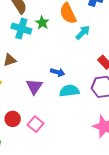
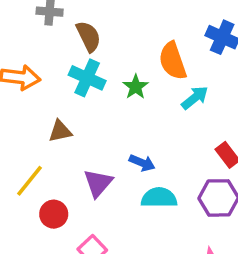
green star: (42, 23) -> (136, 87), moved
red circle: (13, 119) -> (54, 214), moved

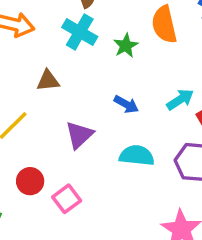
cyan arrow: (195, 98) -> (180, 100), moved
blue arrow: (142, 163) -> (126, 104), moved
red circle: (54, 214) -> (30, 181), moved

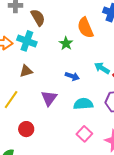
cyan cross: (80, 32) -> (27, 41), moved
cyan arrow: (180, 100) -> (102, 68), turned -105
pink square: (67, 199) -> (84, 134), moved

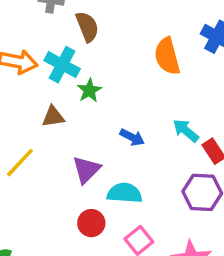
green star: (66, 43) -> (89, 90), moved
cyan semicircle: (83, 104) -> (125, 193), moved
red circle: (26, 129) -> (91, 223), moved

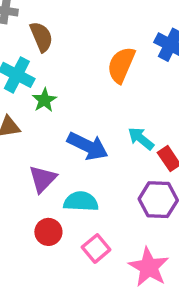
orange semicircle: (167, 56) -> (121, 65), turned 39
blue arrow: (132, 137) -> (88, 146), size x1.6

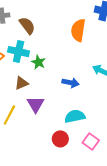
blue arrow: (88, 146) -> (71, 83), size x0.7
purple triangle: (43, 179) -> (36, 104), moved

